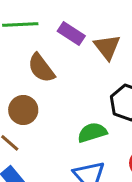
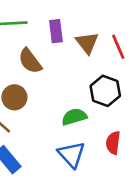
purple rectangle: (71, 34) -> (56, 31), turned 50

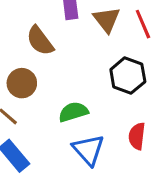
green semicircle: (74, 117) -> (73, 112), moved

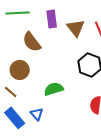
blue triangle: (88, 150) -> (37, 114), moved, size x0.6

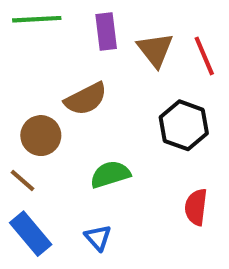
brown semicircle: (32, 42) -> (86, 99), moved, turned -80
blue triangle: (37, 114) -> (98, 238), moved

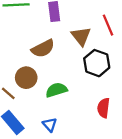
brown triangle: (155, 50) -> (81, 36), moved
brown circle: (41, 136) -> (26, 78), moved

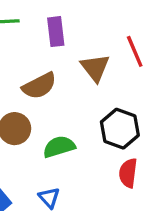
black hexagon: (97, 63) -> (120, 129), moved

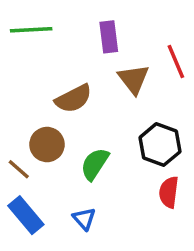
purple rectangle: (56, 32) -> (109, 37), moved
green semicircle: (59, 147) -> (95, 164), turned -40

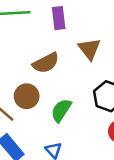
purple rectangle: (109, 37) -> (59, 18), moved

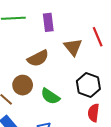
green semicircle: (61, 110) -> (50, 96), turned -90

